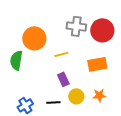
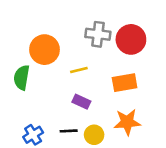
purple rectangle: (63, 79) -> (81, 102), turned -40
orange star: (99, 95) -> (127, 122), size x1.5
yellow circle: (76, 96) -> (94, 135), moved

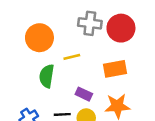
green semicircle: (22, 78) -> (47, 76), moved
purple rectangle: (81, 102) -> (84, 94), moved

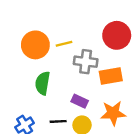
gray cross: (90, 23) -> (86, 62), moved
yellow line: (72, 57) -> (64, 44), moved

